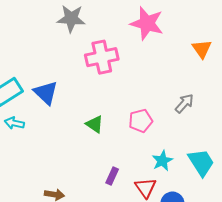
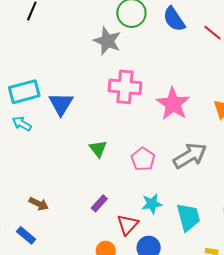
pink star: (147, 23) -> (173, 104), moved
gray arrow: (184, 103) -> (190, 156), size x1.6
pink pentagon: (141, 121) -> (143, 159), turned 30

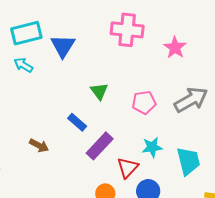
pink star: (173, 104) -> (175, 48), size x0.7
pink pentagon: (143, 159) -> (144, 102), turned 30
purple rectangle: (99, 203) -> (100, 146), size x1.6
blue rectangle: (26, 235) -> (77, 122), moved

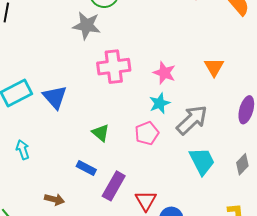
cyan arrow: (23, 65) -> (23, 150), moved, turned 54
cyan star: (152, 147) -> (160, 103), moved
cyan trapezoid: (188, 161) -> (202, 161), moved

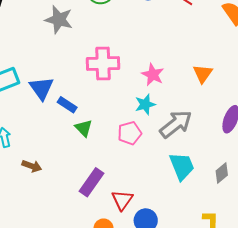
gray star: (87, 26) -> (59, 20), moved
blue rectangle: (86, 168) -> (67, 105), moved
brown arrow: (54, 199) -> (32, 166), moved

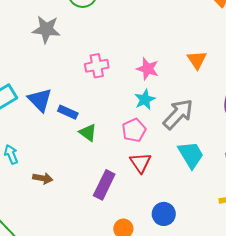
pink cross: (103, 64) -> (97, 66), size x0.7
red triangle: (122, 200) -> (140, 163), moved

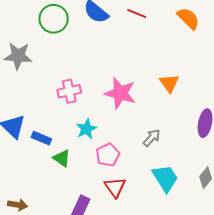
pink star: (148, 69) -> (120, 93), size x1.4
cyan star: (145, 99) -> (86, 129), moved
gray arrow: (178, 114) -> (152, 138), size x0.6

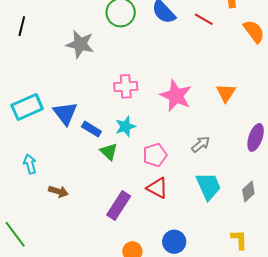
cyan star: (86, 129) -> (125, 126), moved
red triangle: (115, 187) -> (157, 188), turned -35

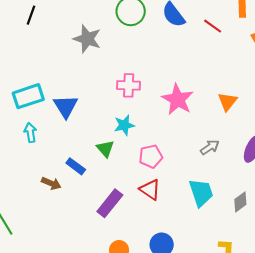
blue rectangle: (91, 129) -> (76, 166), moved
gray arrow: (201, 144) -> (210, 147), moved
cyan arrow: (30, 164) -> (30, 132), moved

